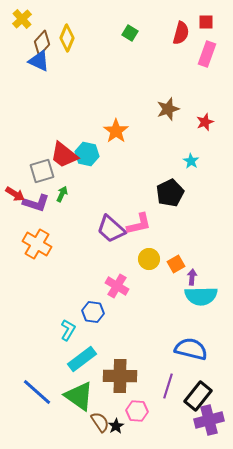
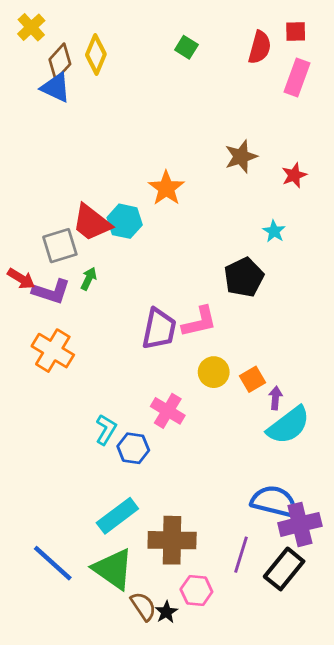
purple trapezoid: (111, 229) -> (159, 329), turned -120
cyan semicircle: (201, 296) -> (288, 425), turned -36
cyan L-shape: (68, 330) -> (106, 430), moved
purple cross: (209, 420) -> (300, 524), moved

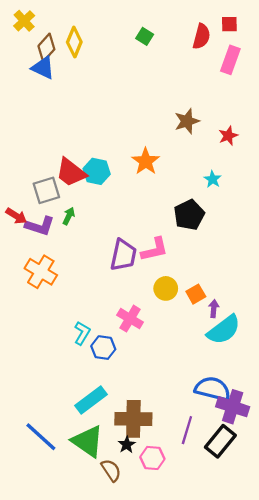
orange star: (166, 188) -> (146, 161), moved
purple cross: (300, 524) -> (233, 407), turned 32
black star: (166, 612) -> (127, 445), moved

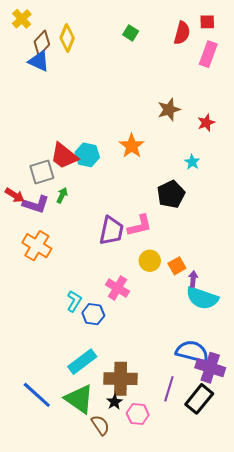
cyan semicircle: (224, 330) -> (202, 298), turned 56

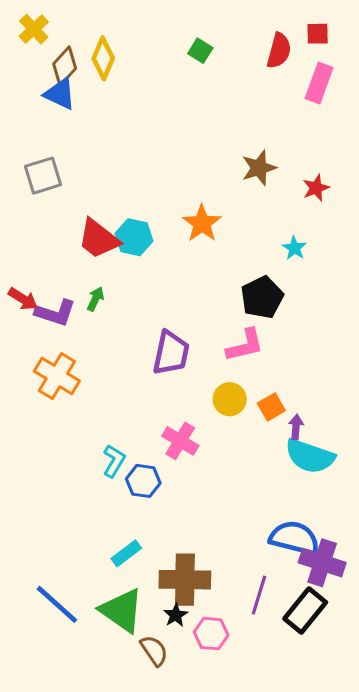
gray square: (42, 172) -> (43, 176), moved
pink L-shape: (140, 225) -> (245, 345), moved
cyan rectangle: (82, 362) -> (126, 553), size x0.7

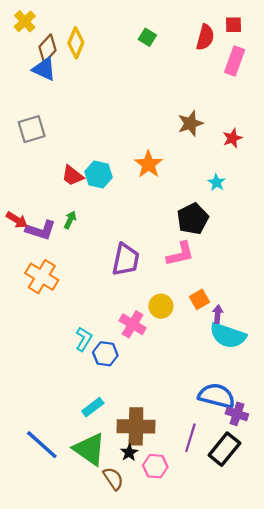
red trapezoid: (99, 239) -> (72, 176), size x0.7
yellow circle: (230, 399) -> (161, 306), moved
purple cross: (322, 563) -> (237, 414), size x0.7

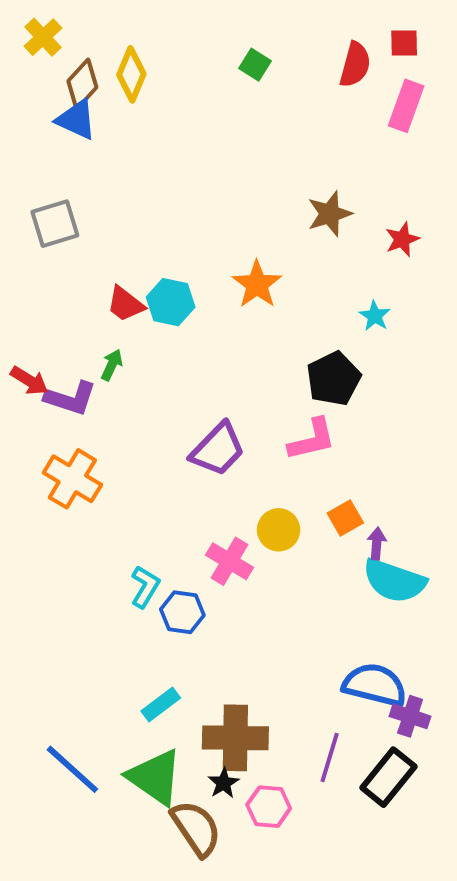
green arrow: (70, 220) -> (112, 365), moved
purple trapezoid: (126, 260) -> (218, 449), turned 32
brown semicircle: (113, 479) -> (196, 828), size x1.4

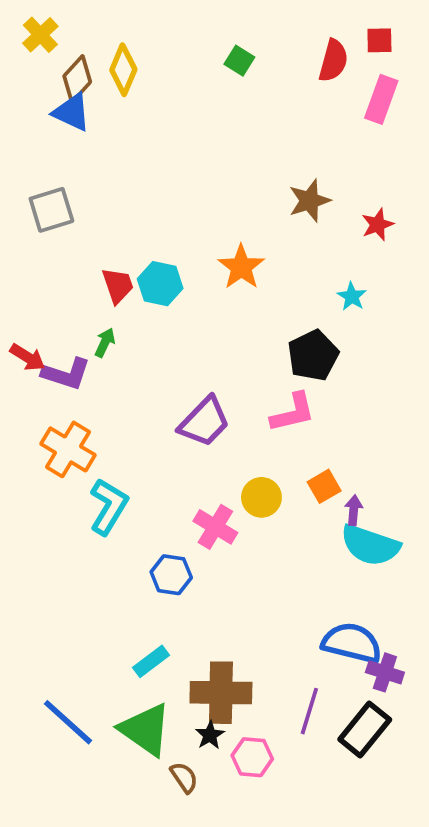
red trapezoid: (125, 304) -> (118, 285), turned -147
cyan L-shape: (145, 587) -> (109, 507), moved, size x1.4
brown semicircle: (196, 828) -> (184, 777), size x0.6

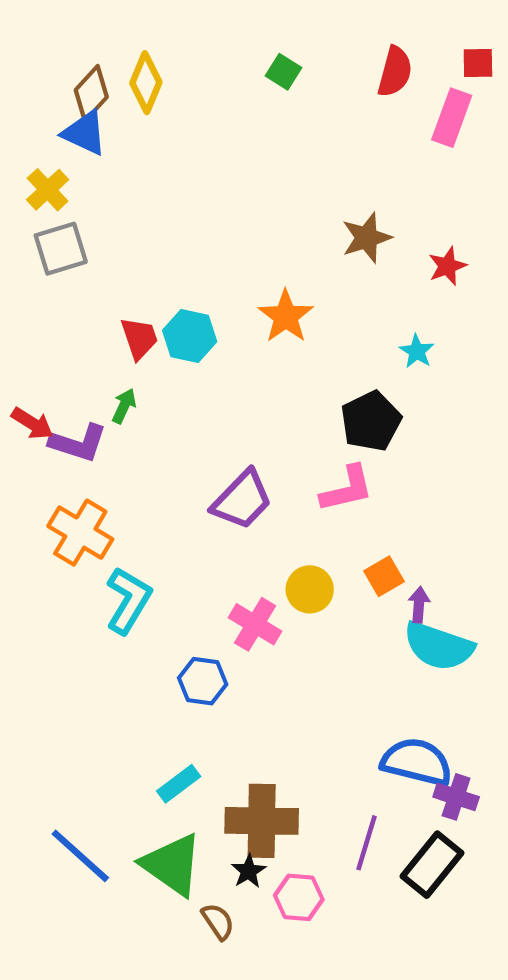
yellow cross: (40, 35) -> (48, 190), moved
red square: (379, 40) -> (478, 63), moved

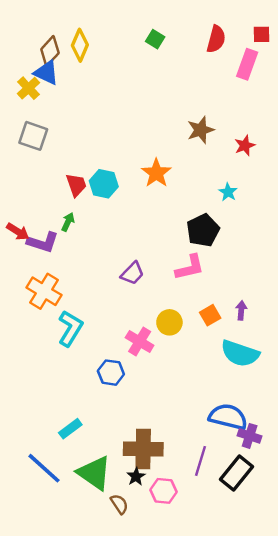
yellow cross: (48, 190) -> (28, 88), moved
gray square: (61, 249) -> (33, 136), turned 36
purple trapezoid: (242, 500) -> (132, 273), size x0.7
purple arrow: (419, 605) -> (241, 310), moved
cyan rectangle: (179, 784) -> (70, 429), moved

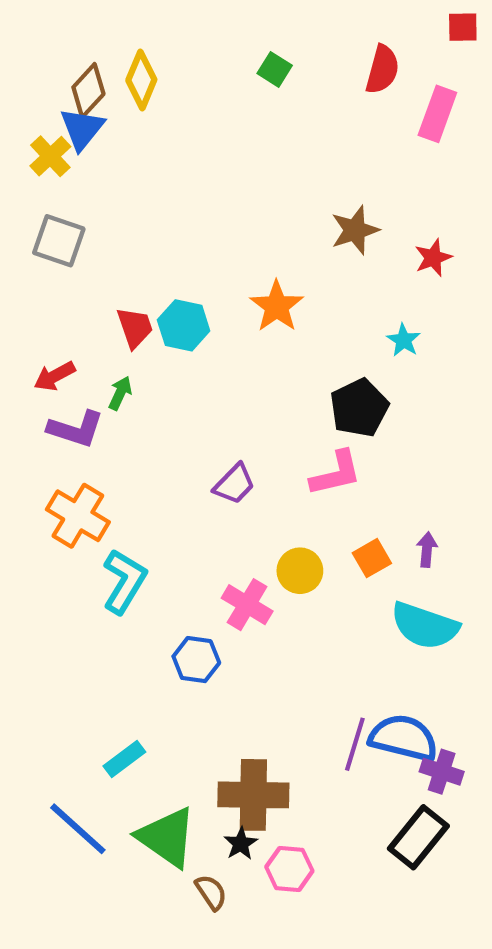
red square: (261, 34) -> (463, 27), moved
blue triangle: (46, 73) -> (82, 129), turned 44
red arrow: (18, 232) -> (55, 376), moved, turned 120
purple line: (201, 461) -> (355, 744), moved

